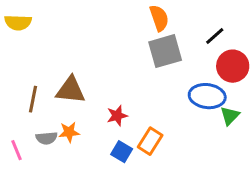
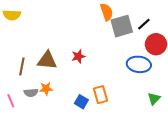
gray square: (165, 51) -> (122, 26), moved
red star: (117, 116) -> (78, 56), moved
green triangle: (230, 116) -> (154, 99), moved
orange rectangle: (150, 141) -> (101, 95), turned -48

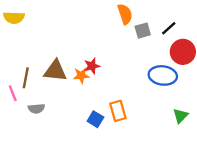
gray square: (122, 26) -> (143, 31), size x0.6
orange star: (46, 89) -> (81, 75), moved
pink line: (11, 101) -> (13, 93), moved

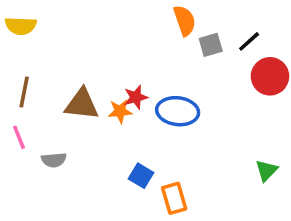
blue ellipse: (163, 75) -> (178, 111), moved
brown line: (26, 78) -> (24, 92), moved
orange rectangle: (118, 111) -> (174, 198), moved

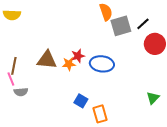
gray square: (211, 45) -> (121, 26), size x1.5
brown line: (24, 92) -> (14, 66), moved
gray semicircle: (54, 160) -> (21, 92), moved

